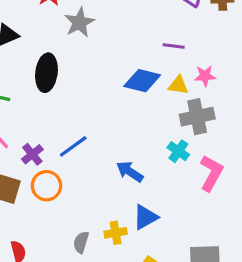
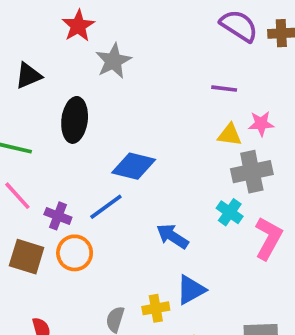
blue diamond: (142, 81) -> (134, 166), moved
purple cross: (32, 154) -> (58, 216), turned -30

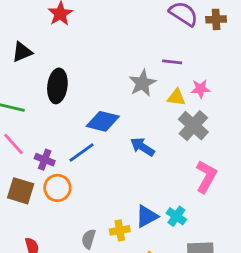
gray star: (113, 61) -> (142, 83), moved
gray cross: (252, 172) -> (193, 126), turned -36
cyan cross: (230, 212) -> (176, 216), moved
blue arrow: (172, 236) -> (142, 147), moved

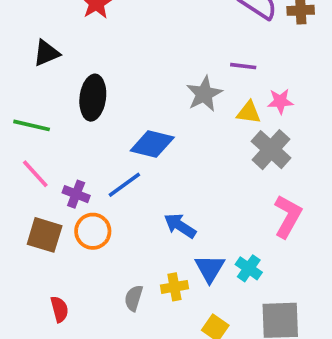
blue arrow: (142, 147) -> (180, 226), moved
blue triangle: (147, 216) -> (210, 268), turned -30

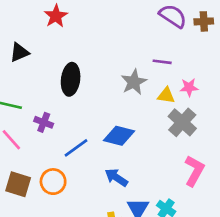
black ellipse: (93, 98) -> (71, 79), moved
blue diamond: (152, 144) -> (119, 136), moved
purple cross: (76, 194) -> (44, 122), moved

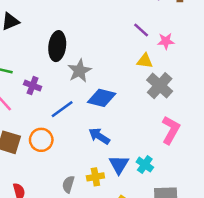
purple line: (162, 62) -> (141, 30), turned 35
gray star: (134, 82) -> (79, 71), moved
pink star: (189, 87) -> (166, 41), moved

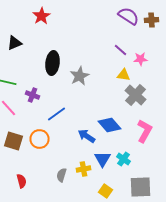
gray star: (79, 71) -> (80, 76), moved
blue diamond: (102, 98) -> (110, 125), moved, turned 35

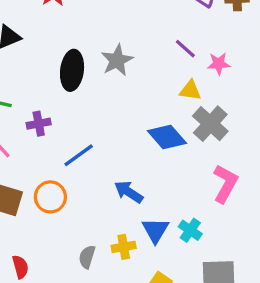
gray star: (80, 76) -> (117, 60), moved
purple cross: (32, 95) -> (39, 124), turned -32
blue diamond: (110, 125) -> (167, 137), moved

